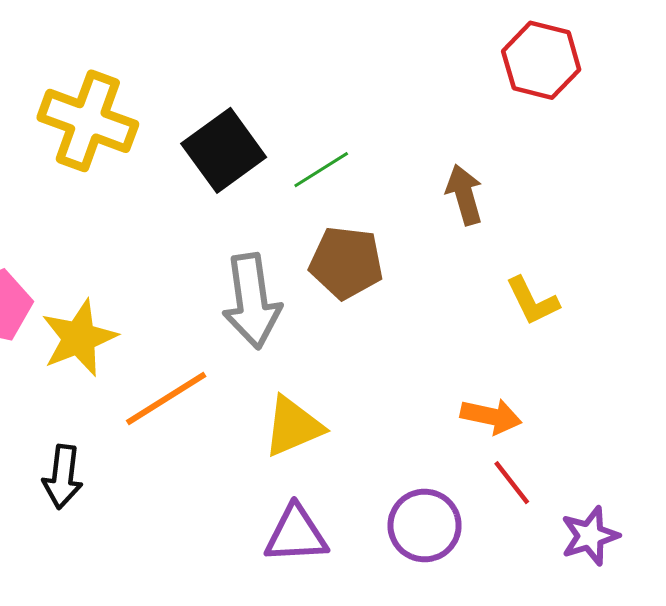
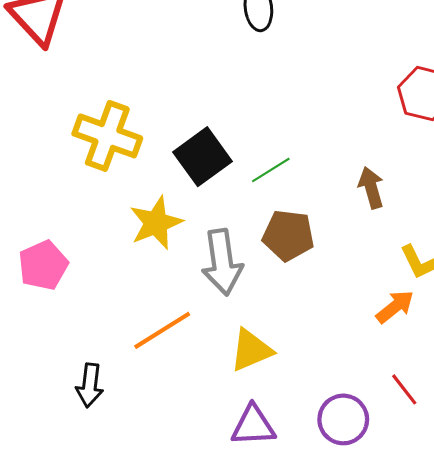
yellow star: (79, 338) -> (156, 223), moved
orange arrow: (491, 416) -> (395, 307), moved, turned -51

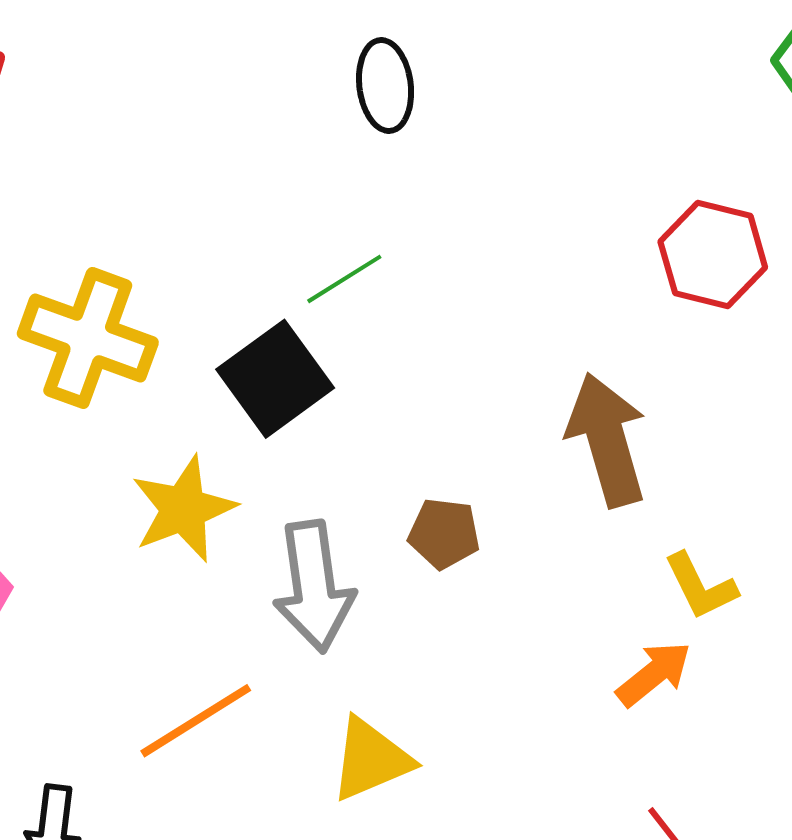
green line: (271, 170) -> (344, 279), moved
brown arrow: (371, 188) -> (607, 440), size x1.6
brown pentagon: (288, 235) -> (444, 533), size x0.7

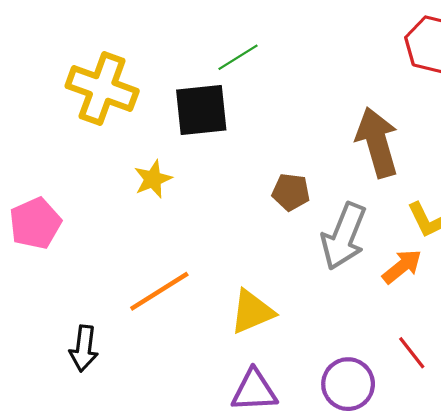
black square: (275, 379) -> (201, 110), turned 30
yellow star: (183, 509) -> (153, 179), size x0.7
gray arrow: (314, 586) -> (344, 236), moved, turned 30

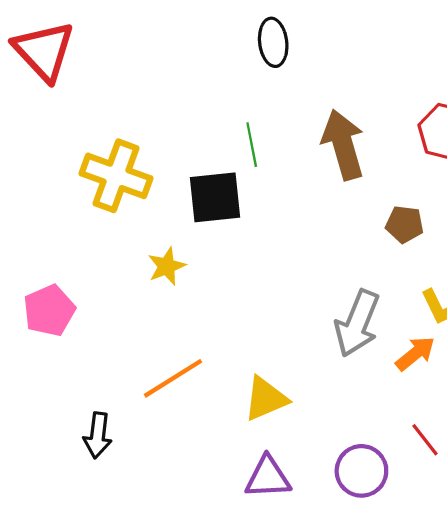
green line: (238, 57) -> (252, 145), turned -69
brown arrow: (377, 142) -> (343, 145), moved
brown pentagon: (291, 192) -> (405, 224), moved

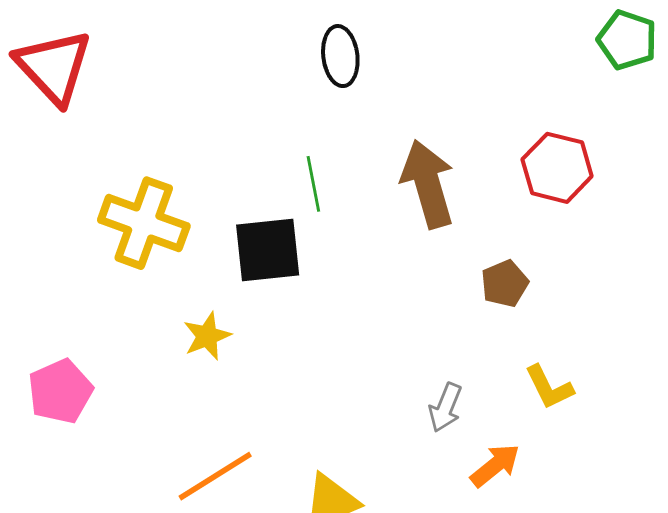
brown pentagon: (405, 224) -> (505, 284), turned -30
gray arrow: (357, 323) -> (445, 407), size x0.6
orange arrow: (415, 354) -> (495, 465), moved

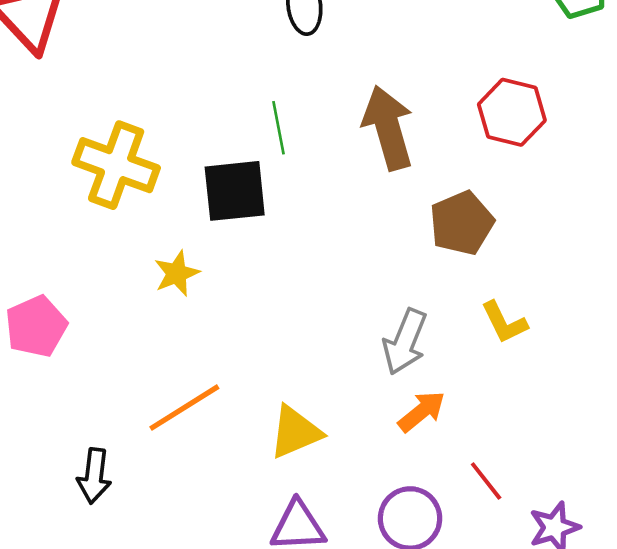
brown pentagon: (505, 284) -> (462, 223), size x1.4
gray arrow: (445, 407) -> (405, 342), size x1.4
orange arrow: (495, 465) -> (422, 411), moved

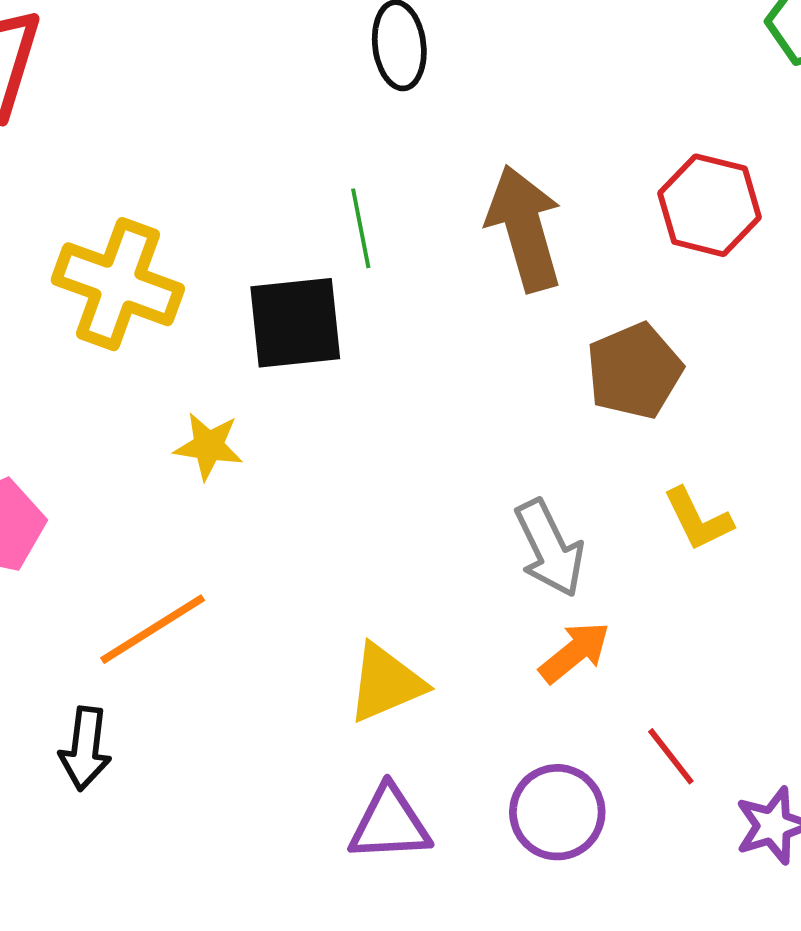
yellow star: (177, 273) -> (209, 446), turned 30
gray arrow: (405, 342) -> (550, 548), turned -48
orange line: (184, 408) -> (153, 629), moved

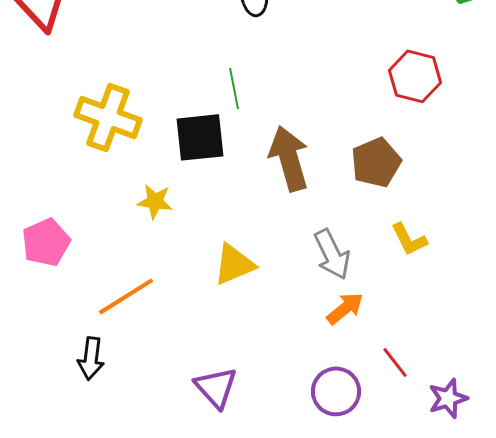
brown arrow: (525, 228) -> (289, 158), moved
yellow triangle: (386, 683) -> (234, 264), moved
purple triangle: (390, 824) -> (216, 387), moved, turned 51

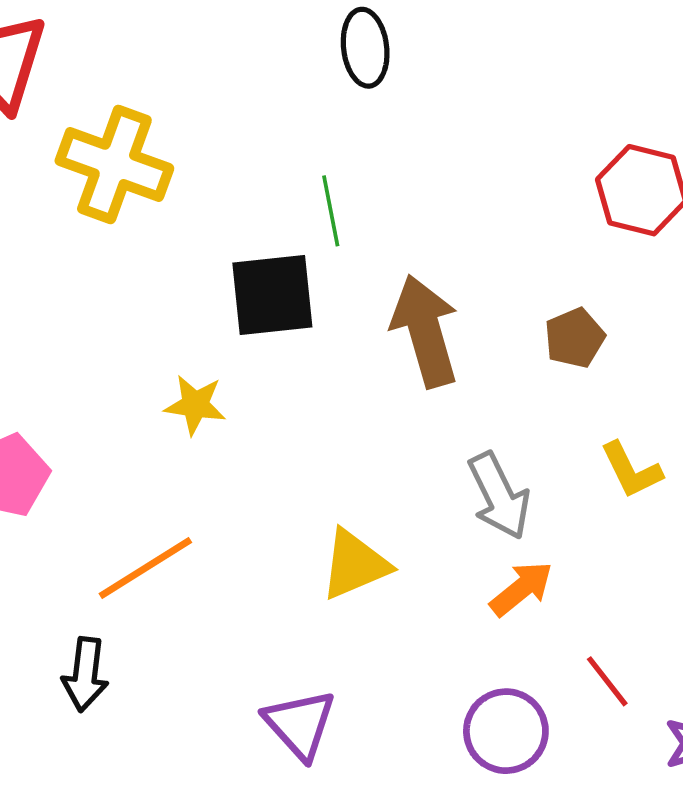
yellow cross: (108, 117) -> (114, 164), moved
brown pentagon: (376, 162) -> (575, 338), size x0.7
yellow triangle: (234, 264) -> (355, 565), moved

